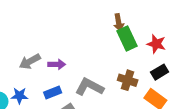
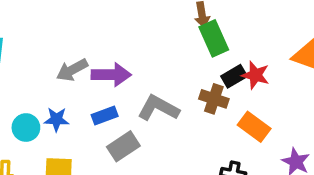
red star: (156, 44) -> (255, 75), moved
purple arrow: (57, 64) -> (111, 75), size x1.5
black rectangle: (160, 72) -> (234, 76), moved

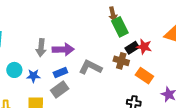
gray arrow: (72, 70) -> (41, 48), turned -54
cyan circle: (26, 128) -> (14, 70), moved
gray rectangle: (123, 146) -> (60, 90), moved

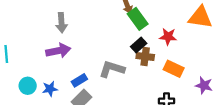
gray arrow: (41, 48) -> (62, 23), moved
black rectangle: (132, 48) -> (139, 45), moved
purple arrow: (63, 49) -> (58, 51), moved

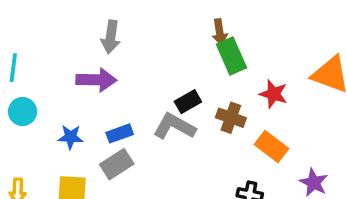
black rectangle: (139, 45) -> (188, 102), moved
cyan circle: (28, 86) -> (23, 112), moved

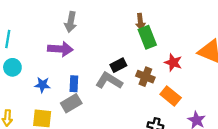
blue rectangle: (120, 133) -> (74, 84), turned -70

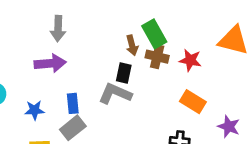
brown arrow: (140, 22) -> (132, 45), moved
black rectangle: (118, 65) -> (124, 73), turned -42
brown cross: (145, 77) -> (157, 57), moved

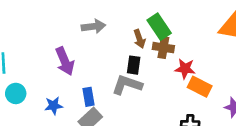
gray arrow: (58, 28) -> (93, 26), moved, turned -95
red star: (190, 60) -> (185, 69), moved
purple arrow: (50, 63) -> (65, 61), turned 76

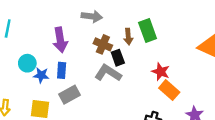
brown cross: (163, 48) -> (103, 44), moved
black rectangle: (134, 65) -> (118, 58), turned -42
cyan circle: (16, 93) -> (27, 63), moved
blue rectangle: (88, 97) -> (62, 70), moved

